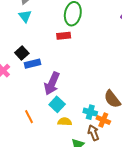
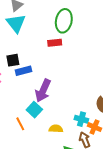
cyan triangle: (25, 16) -> (16, 23), size x1.5
black square: (22, 53) -> (13, 60), turned 32
cyan square: (57, 104) -> (34, 110), moved

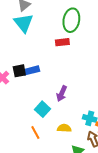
black square: (13, 60) -> (19, 71), moved
purple arrow: (43, 91) -> (62, 94), moved, size x0.7
orange line: (20, 124) -> (35, 132), moved

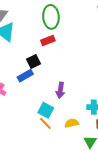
black square: (19, 71) -> (33, 61), moved
orange line: (35, 132) -> (45, 123), moved

